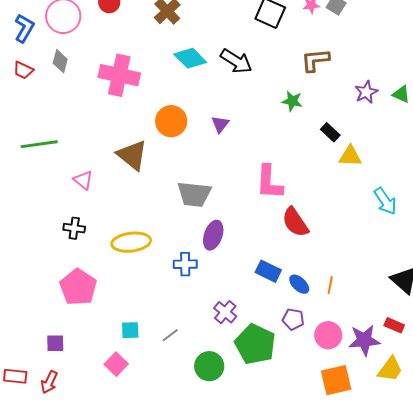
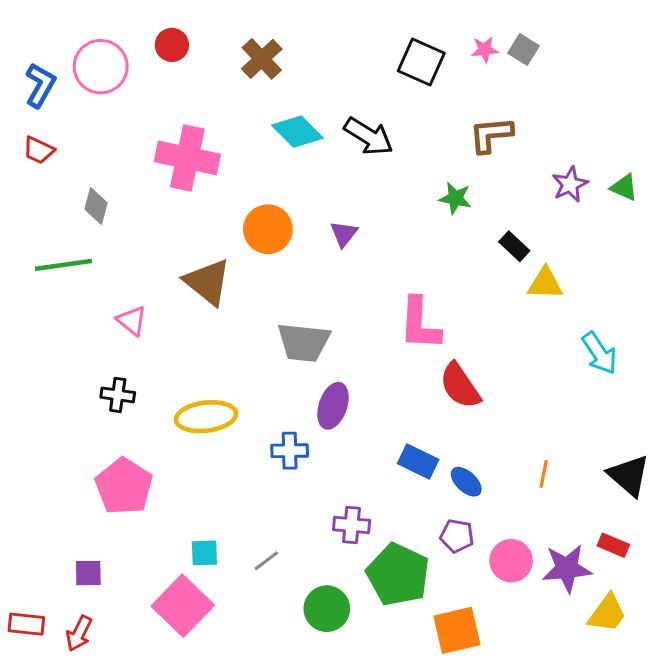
gray diamond: (60, 61) -> (96, 206), moved
orange line: (330, 285) -> (544, 474), moved
purple cross: (225, 312) -> (352, 525), turned -35
pink square: (116, 364) -> (183, 606), size x1.6
orange square: (336, 380) -> (457, 630), moved

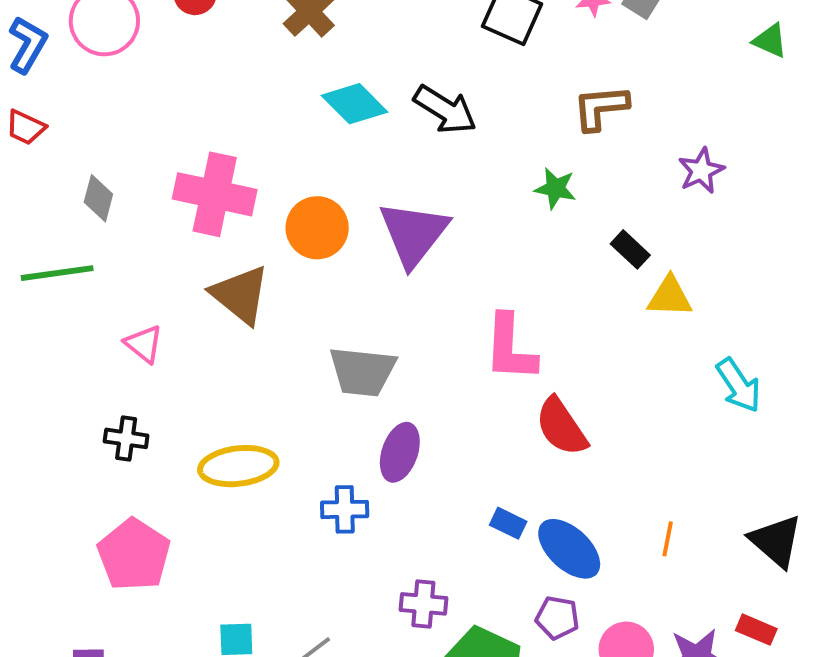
pink cross: (187, 158) -> (215, 194), moved
green triangle: (624, 187) -> (770, 41), moved
purple triangle: (344, 234) -> (414, 234), size x2.0
blue rectangle: (418, 462) -> (508, 523), size x0.7
blue ellipse: (466, 482) -> (569, 549), size x1.6

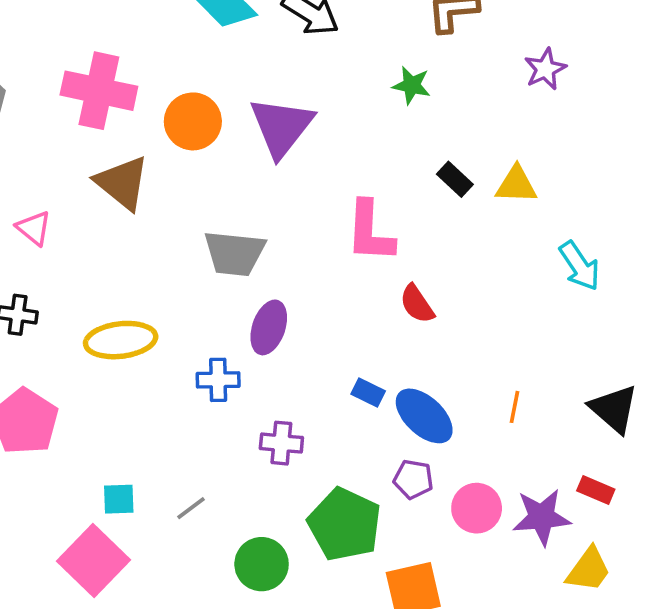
black rectangle: (630, 249) -> (455, 179), moved
red semicircle: (561, 427) -> (417, 304), size x0.7
purple cross: (423, 604) -> (281, 443), moved

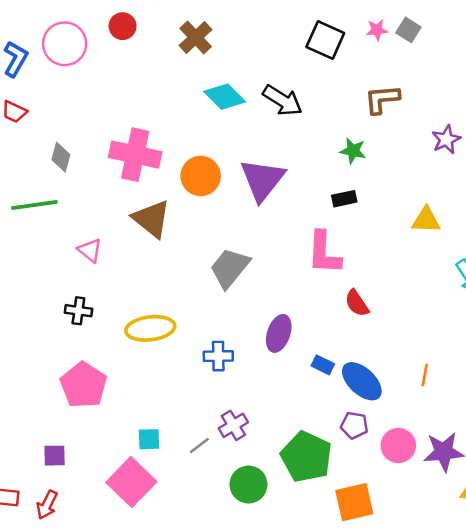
black rectangle: (455, 179) -> (344, 199), moved, turned -55
gray trapezoid: (234, 253) -> (230, 268), turned 123
purple ellipse: (269, 327) -> (279, 333), moved
purple cross: (281, 443) -> (233, 425), moved, turned -36

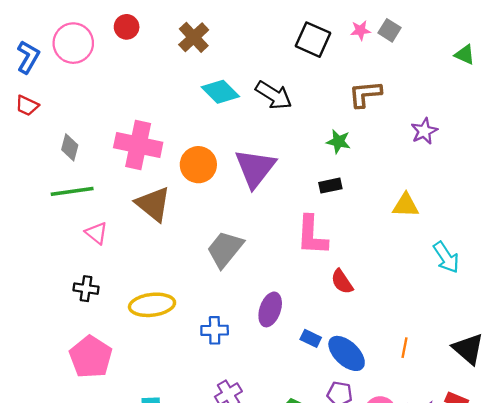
green line: (34, 205) -> (72, 191), moved

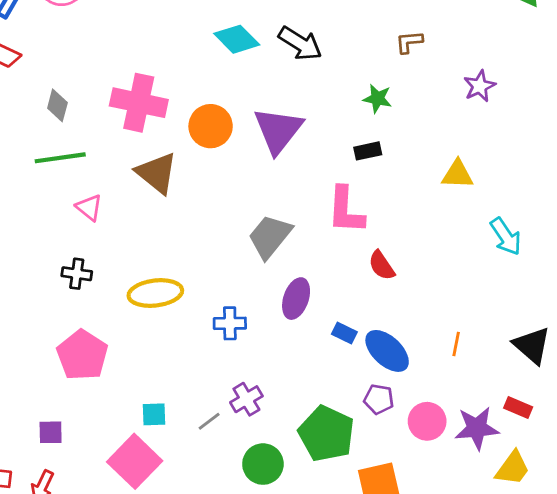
brown L-shape: (365, 94) -> (409, 42), size x0.7
gray trapezoid: (225, 249) -> (270, 236), moved

